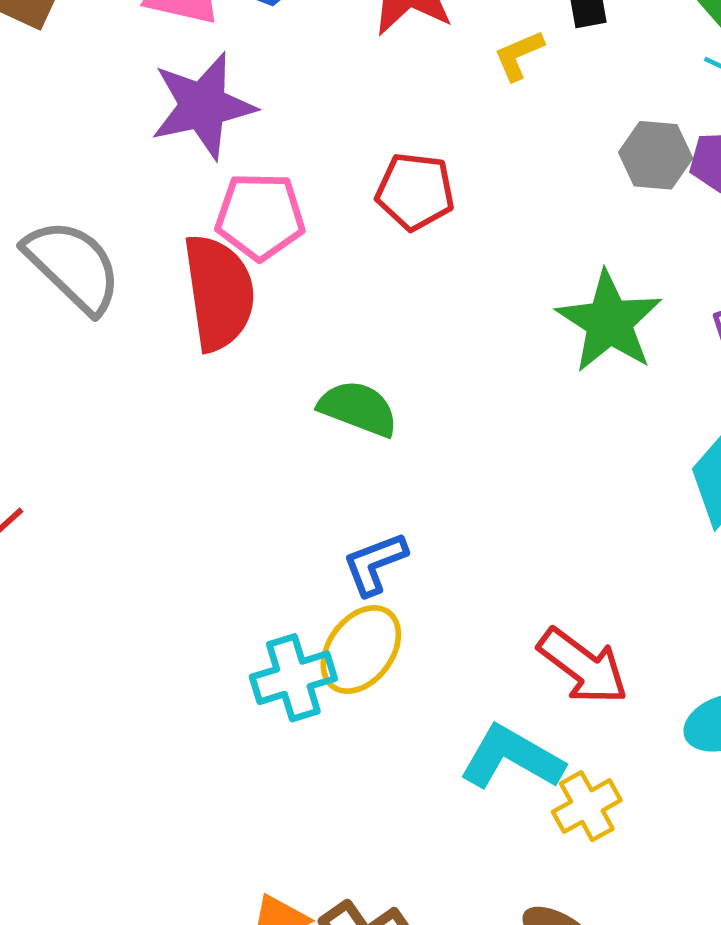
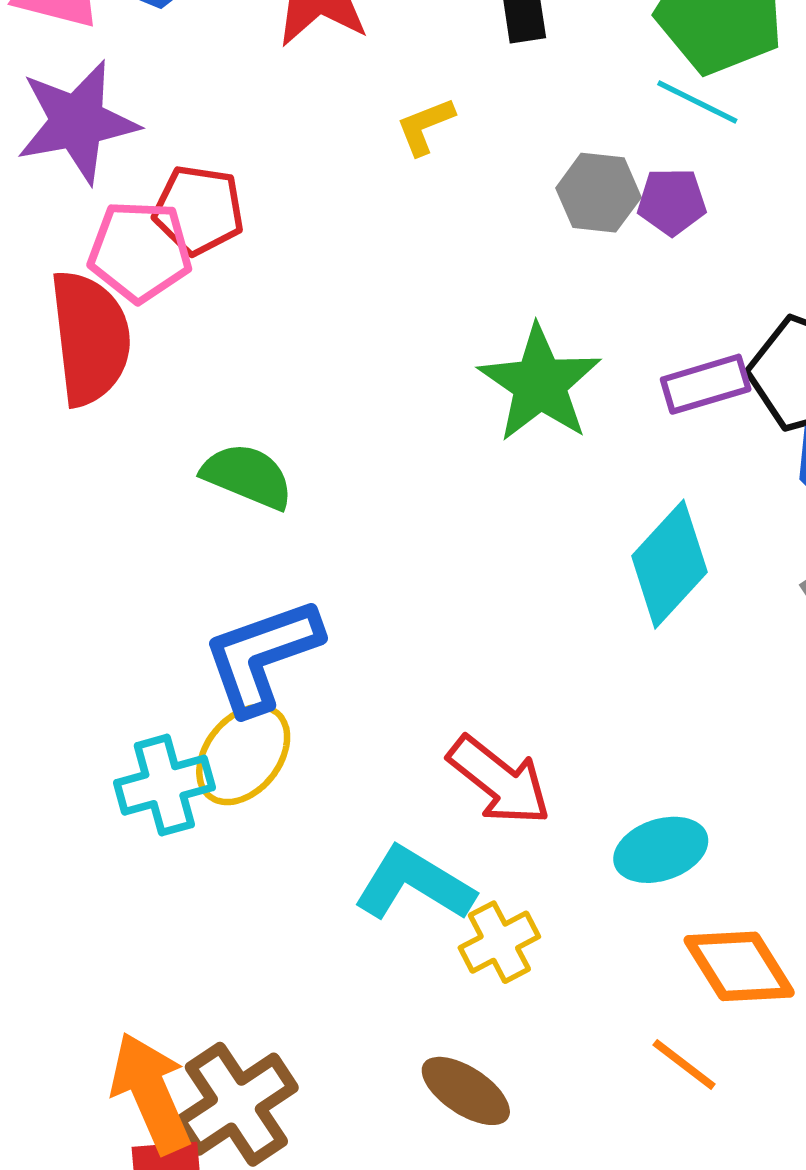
yellow L-shape: (519, 55) -> (425, 126), moved
red pentagon: (415, 191) -> (199, 210), moved
blue L-shape: (375, 564) -> (262, 656), size x1.6

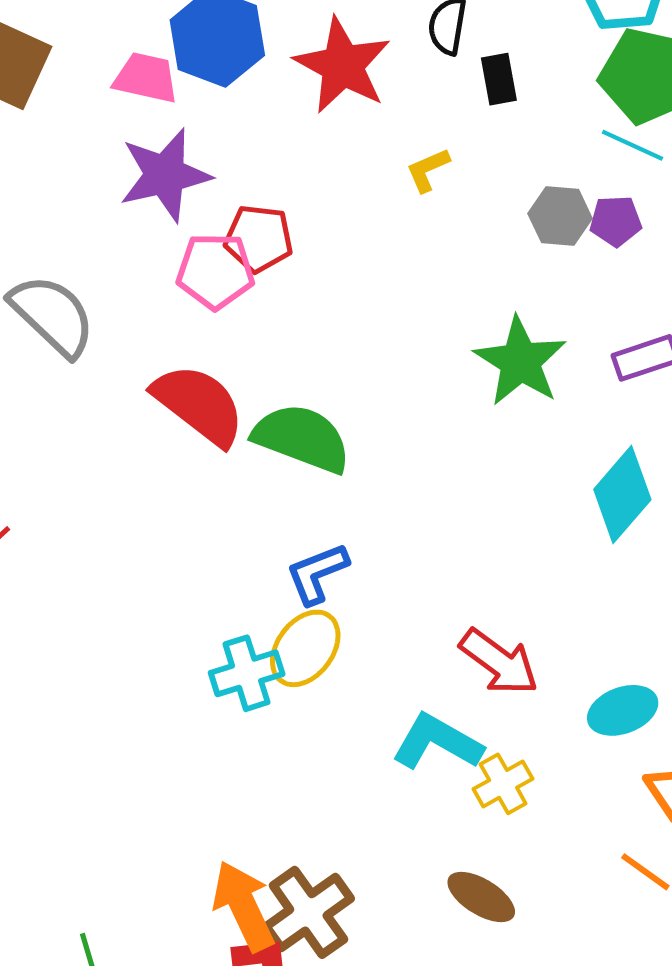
red semicircle: (90, 338) -> (199, 404), moved, turned -44
green semicircle: (247, 476) -> (302, 438), size x1.4
blue L-shape: (262, 656) -> (317, 573), size x0.7

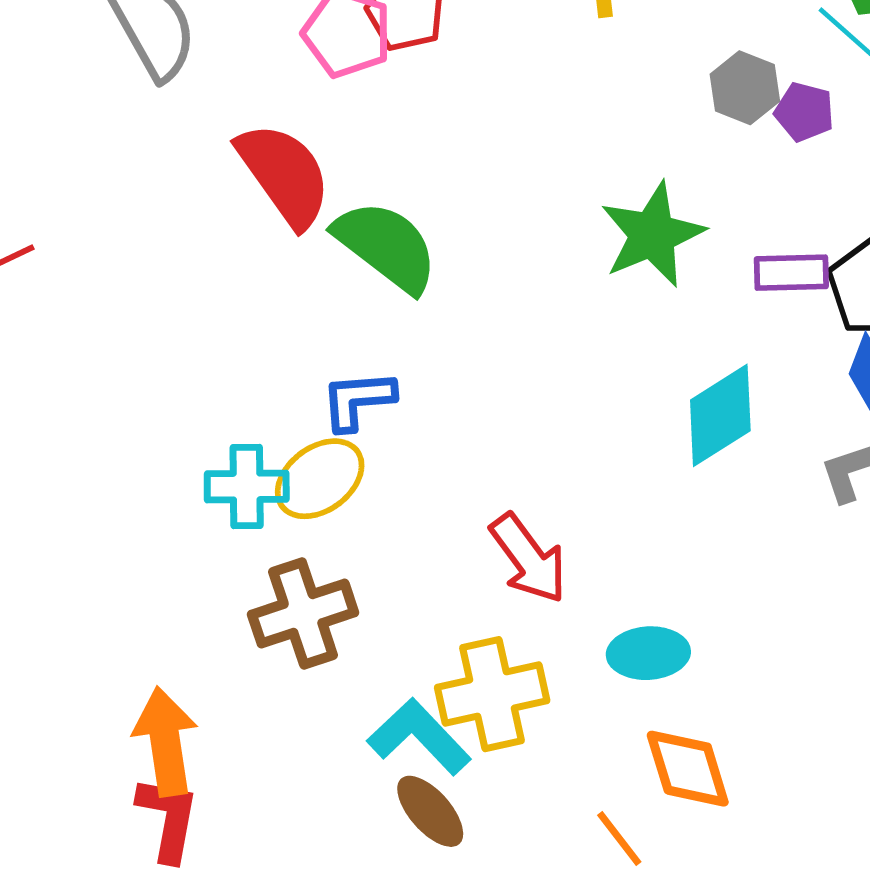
cyan L-shape: (437, 742) -> (419, 737), moved
yellow cross: (503, 784) -> (492, 694), size x1.6
brown cross: (308, 912) -> (303, 613), moved

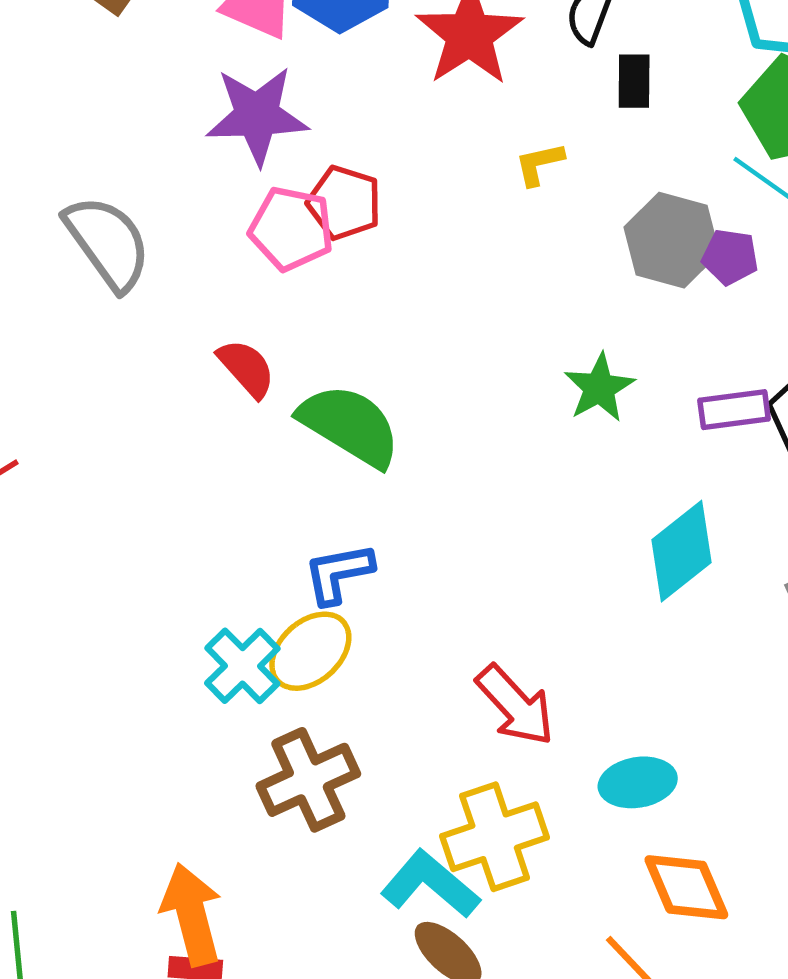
gray hexagon: (745, 88) -> (672, 240), size x1.4
red semicircle: (284, 175) -> (246, 368), size x0.6
green star: (652, 235) -> (599, 388), size x0.7
cyan cross: (247, 487) -> (242, 666), turned -38

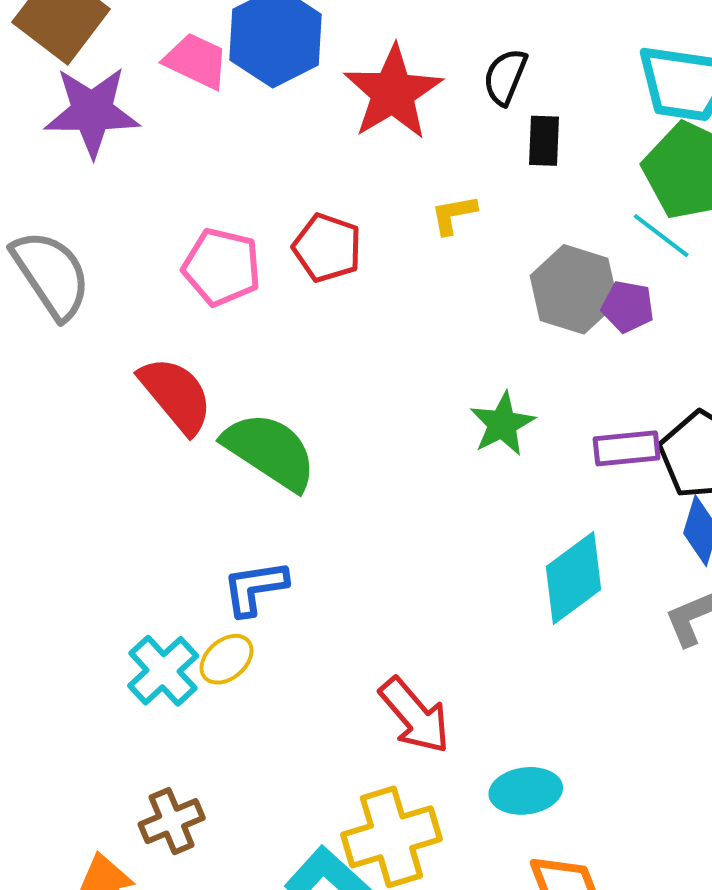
purple star: (257, 115) -> (92, 112), moved
red pentagon: (344, 203) -> (327, 248), moved
red semicircle: (246, 368) -> (176, 395), size x1.4
yellow ellipse: (310, 651) -> (227, 659), size x0.7
brown cross: (308, 780) -> (172, 821), moved, size x0.7

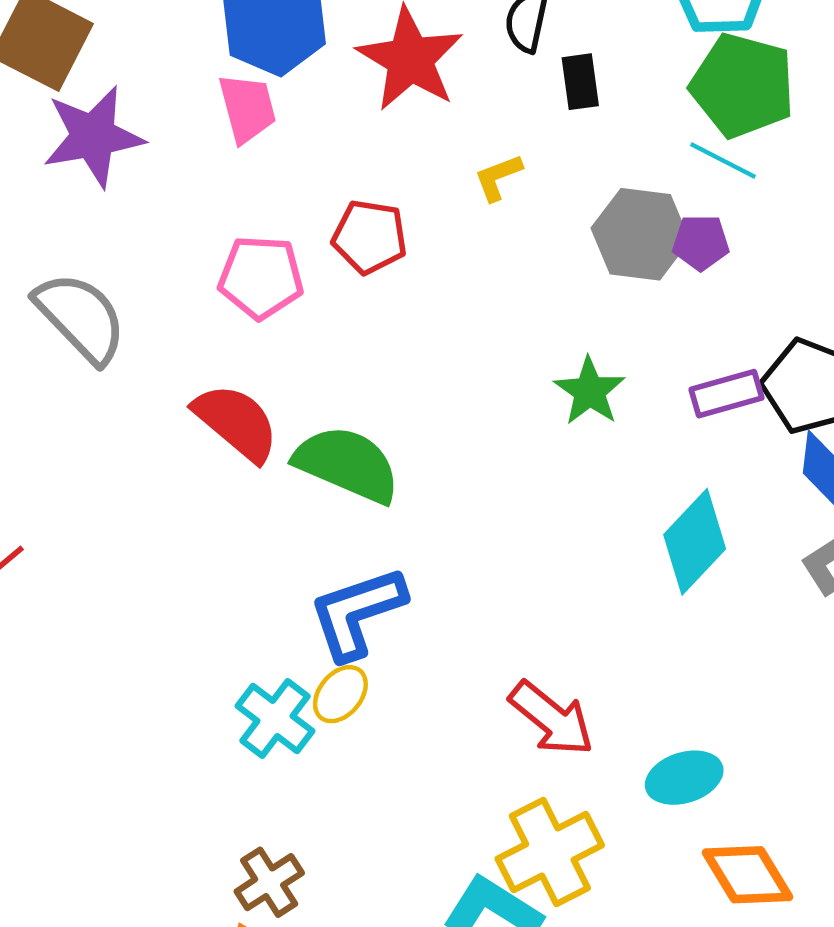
pink trapezoid: (196, 61) -> (247, 108), moved, turned 60
blue L-shape: (255, 588) -> (357, 613), size x1.4
brown cross: (172, 821) -> (269, 882), moved

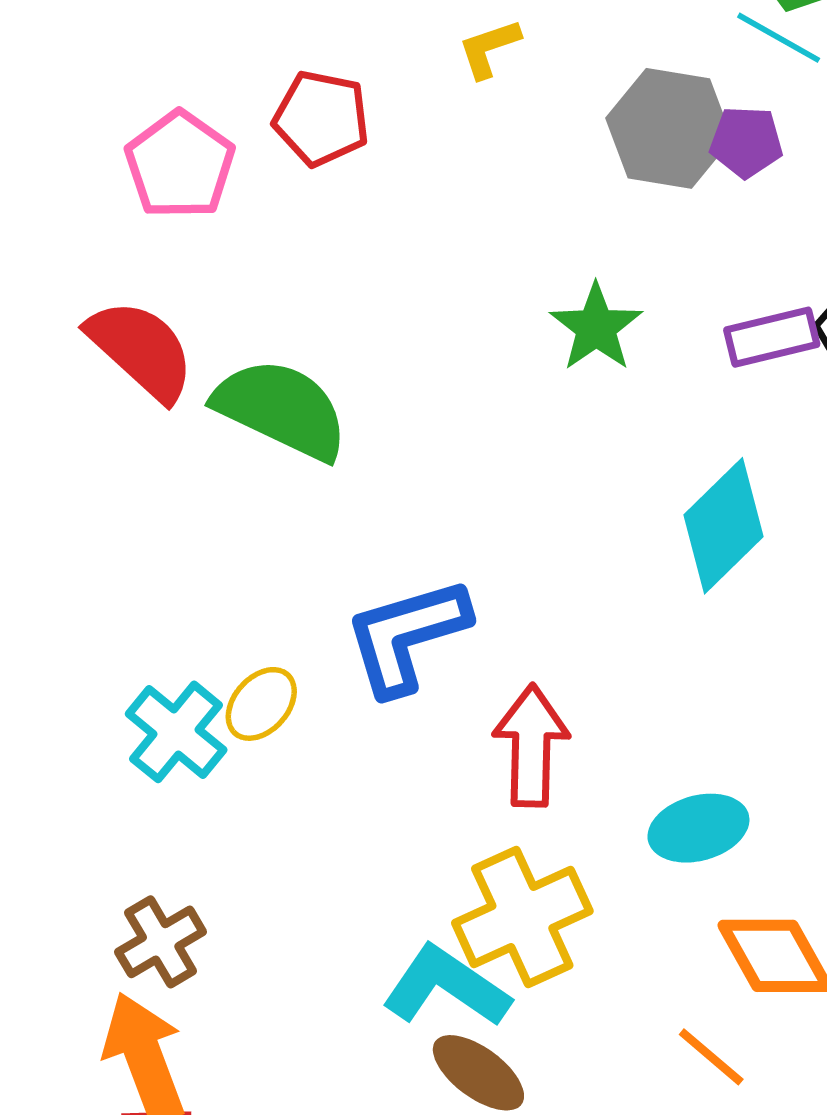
pink pentagon: (261, 277) -> (180, 165), turned 30
blue L-shape: (357, 613) -> (407, 636), moved
red arrow: (552, 719) -> (531, 746), turned -130

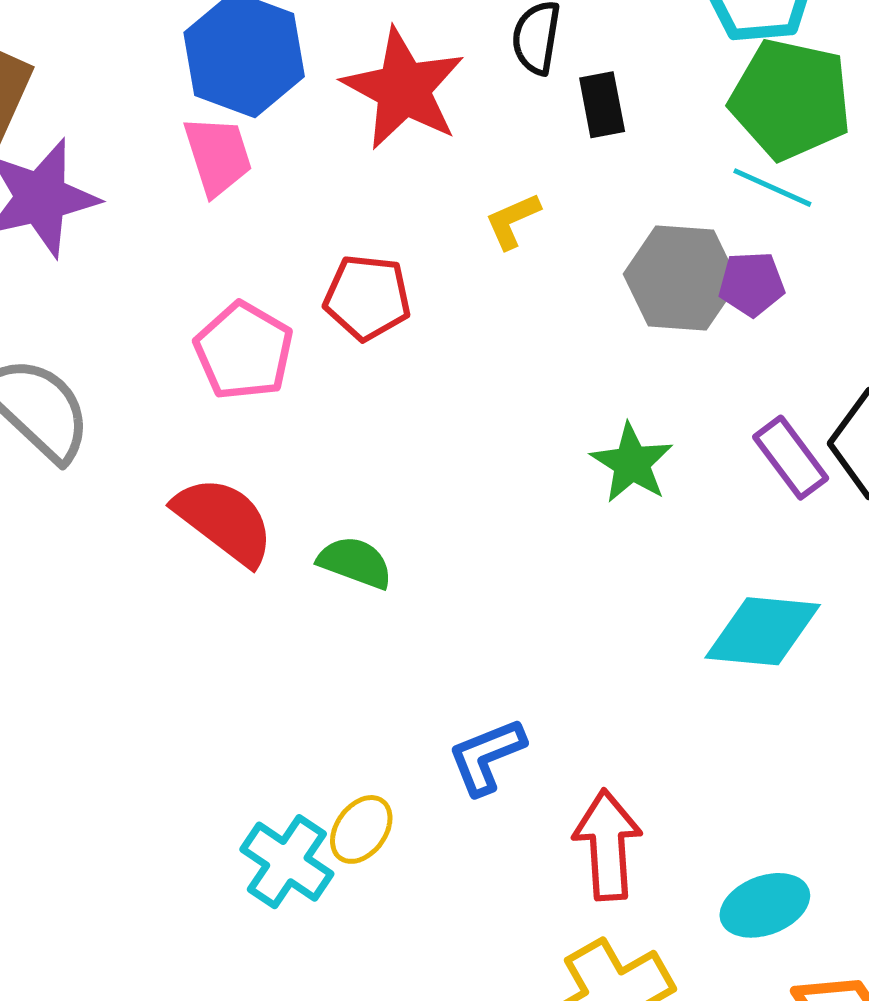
purple rectangle: (772, 337) -> (791, 458), turned 72
green semicircle: (281, 409) -> (355, 562), size x0.6
cyan diamond: (723, 526) -> (763, 631), turned 55
blue L-shape: (407, 636) -> (487, 756), size x0.7

